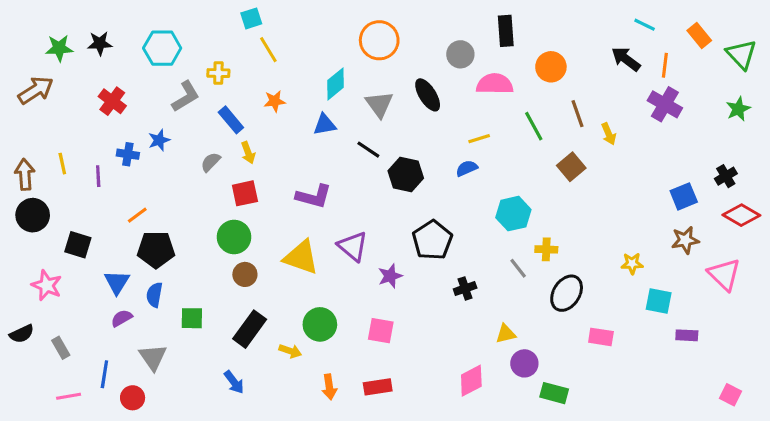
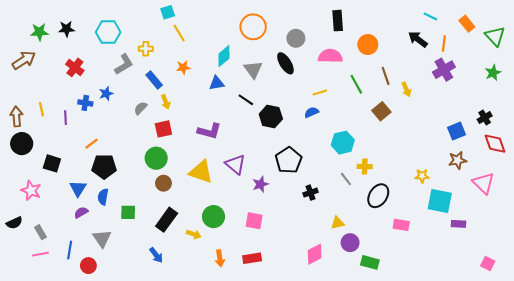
gray circle: (460, 54) -> (296, 38), moved
purple cross: (665, 104) -> (444, 70), turned 30
red diamond: (741, 215) -> (495, 144), turned 40
cyan square: (659, 301) -> (440, 201), size x1.4
pink line: (69, 396) -> (40, 254), moved

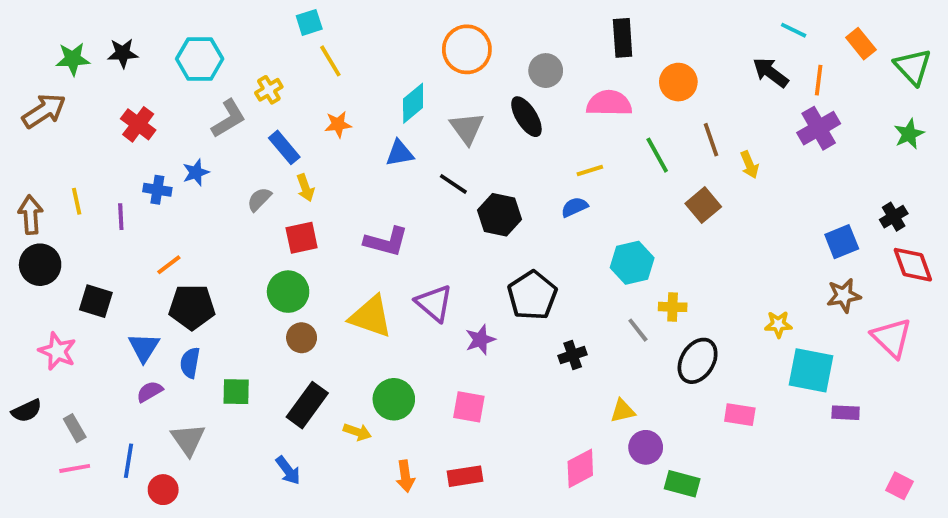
yellow cross: (146, 49) -> (269, 90), turned -32

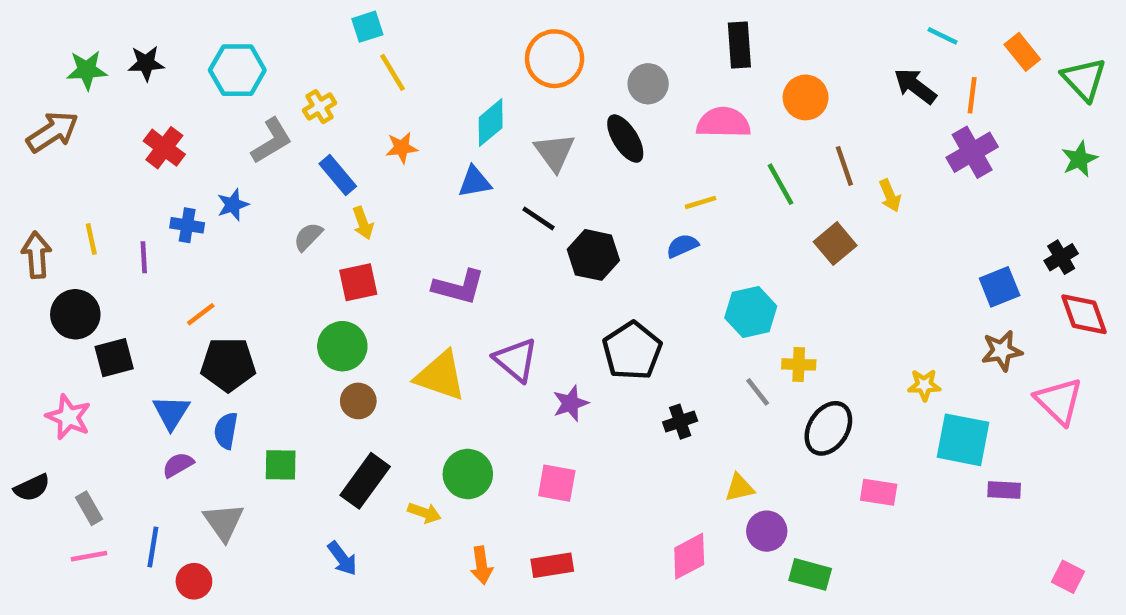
black circle: (40, 265) -> (75, 314), moved
black square: (96, 301) -> (114, 358), turned -32

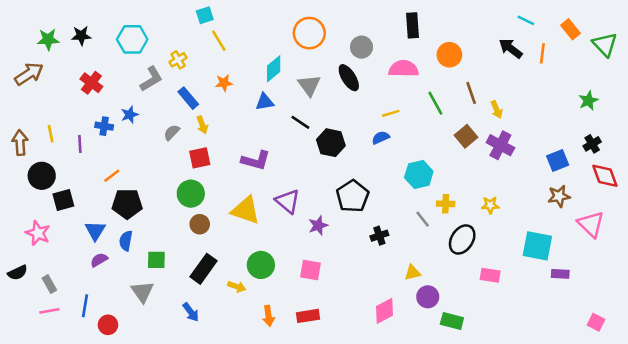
purple cross: (972, 152) -> (500, 145), moved, turned -32
green star: (1079, 159) -> (588, 101), moved
yellow star: (924, 385) -> (490, 205), moved
gray triangle: (224, 522) -> (142, 292), moved

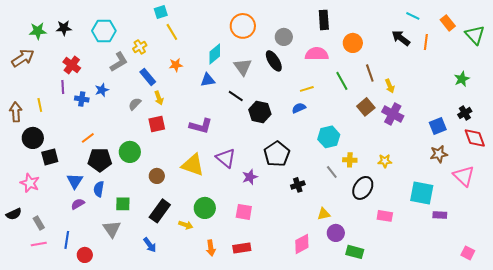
purple line: (80, 144) -> (63, 87), moved
green circle: (191, 194) -> (130, 152), moved

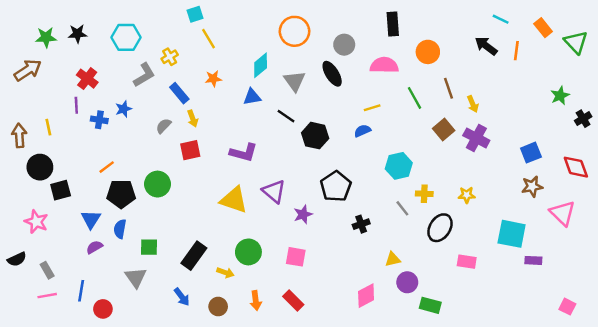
black cross: (465, 113) -> (583, 119), moved
brown circle: (157, 176) -> (218, 307), moved
red rectangle: (242, 248) -> (293, 300), turned 54

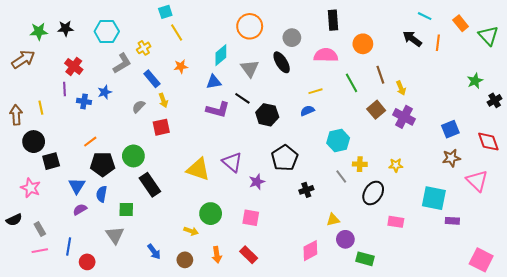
purple L-shape: (244, 153) -> (218, 110), moved
black rectangle: (194, 256) -> (150, 185), moved, turned -70
pink square: (567, 307) -> (481, 260), size x1.6

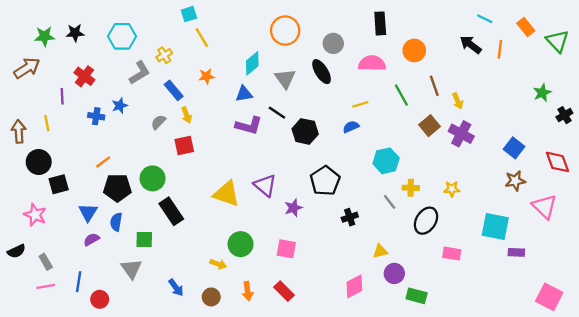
purple line: (64, 89) -> (62, 96), moved
blue square: (450, 129) -> (514, 148), turned -30

